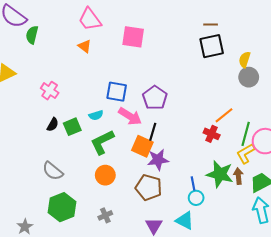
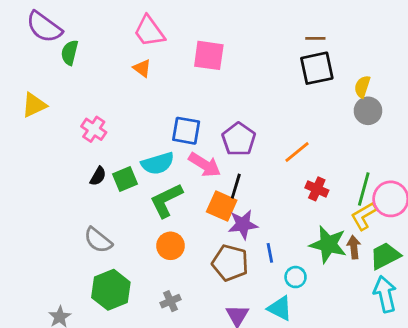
cyan semicircle: (96, 115) -> (158, 163), size x1.6
orange line: (224, 115) -> (297, 152), moved
blue line: (193, 183) -> (270, 253), moved

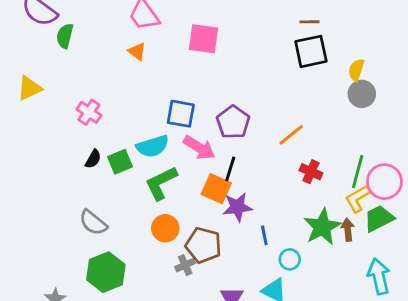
green star: (328, 244) -> (322, 227), turned 30
green trapezoid: (385, 256) -> (379, 218), moved
brown pentagon: (230, 263) -> (203, 245), moved
gray cross: (170, 301) -> (185, 265), moved

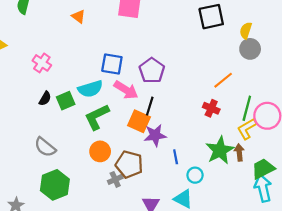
orange line: (291, 135) -> (223, 80), moved
green trapezoid: (379, 218) -> (263, 169), moved

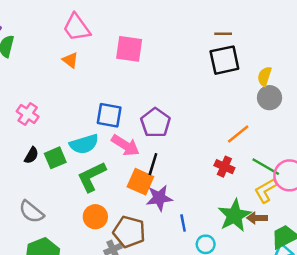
green line: (247, 108) -> (266, 167), turned -75
brown arrow: (239, 152) -> (257, 218), turned -84

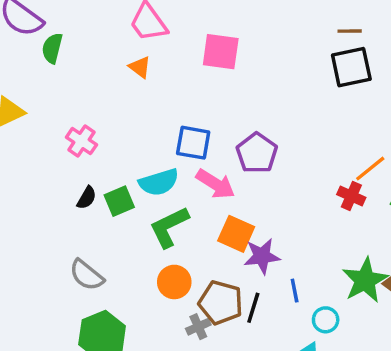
black line: (153, 164) -> (253, 308), moved
red cross: (224, 167) -> (351, 196), moved

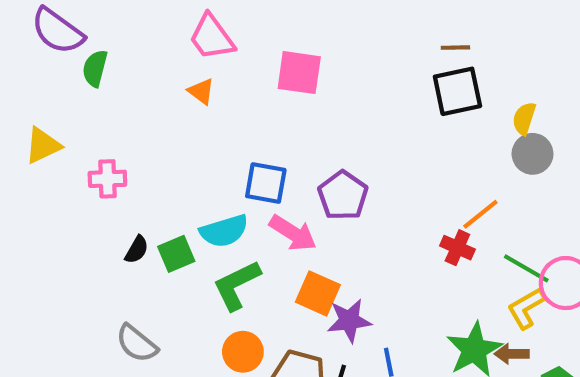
pink cross: (81, 141) -> (107, 179), moved, turned -36

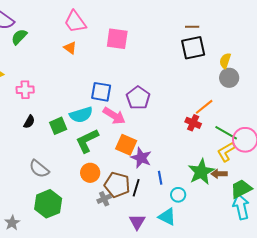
green semicircle: (95, 68) -> (19, 37), turned 30
black semicircle: (137, 250) -> (29, 122), moved
purple star: (349, 321) -> (141, 158), turned 30

